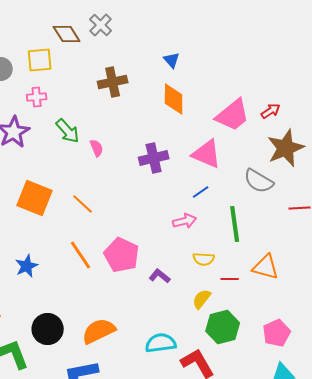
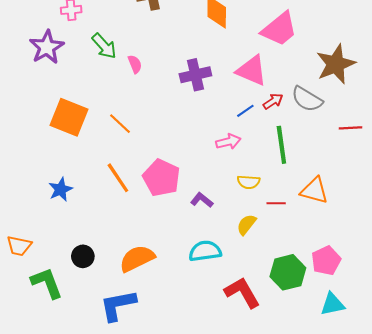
red arrow: (271, 111) -> (273, 101), moved
green hexagon: (223, 327) -> (288, 272), moved
black circle: (48, 329) -> (83, 256), size x0.7
cyan semicircle: (161, 343) -> (205, 251), moved

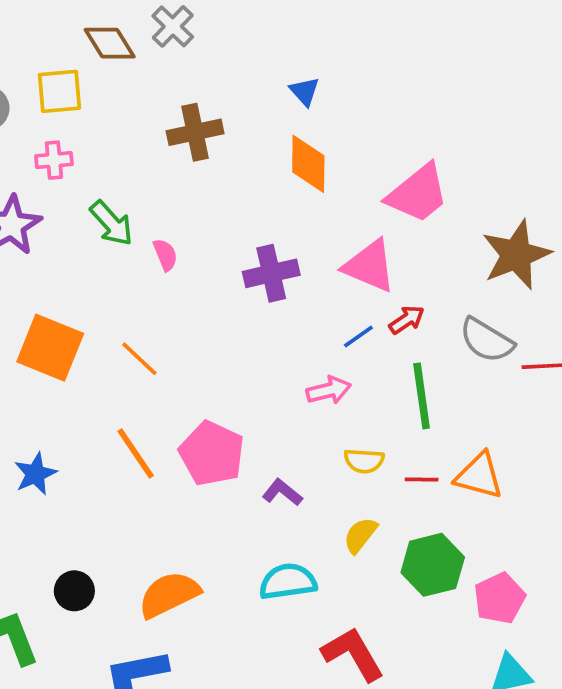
gray semicircle: (307, 99) -> (487, 340), moved
red line: (276, 203) -> (422, 479), moved
green hexagon: (288, 272) -> (433, 565), moved

